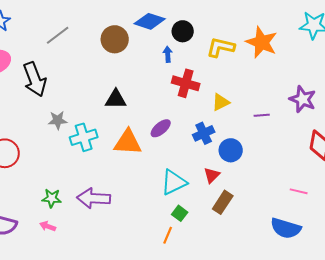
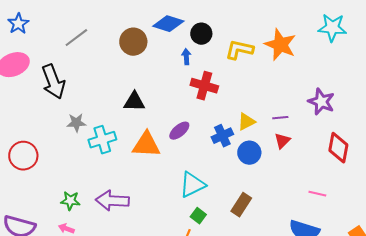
yellow triangle: (221, 102) -> (246, 122), moved
red triangle: (212, 175) -> (282, 141), moved

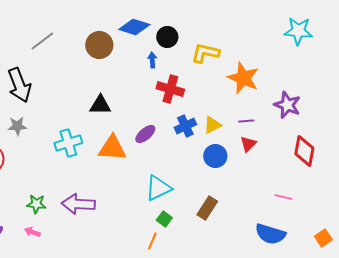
orange star: (280, 45) -> (243, 78), moved
gray star: (76, 123) -> (17, 126), moved
blue cross: (222, 136) -> (185, 126), moved

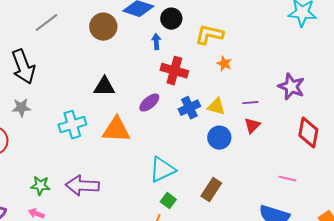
orange star: (243, 78) -> (224, 64), moved, size x0.5
yellow triangle: (212, 125) -> (216, 107), turned 42
purple ellipse: (145, 134) -> (149, 103), moved

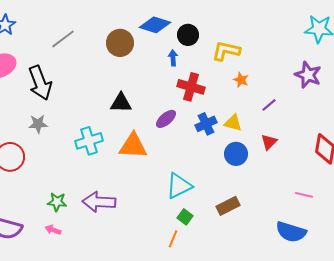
purple star: (291, 87) -> (308, 75), moved
purple line: (250, 103) -> (269, 105), moved, turned -35
brown rectangle: (211, 190) -> (228, 206), turned 30

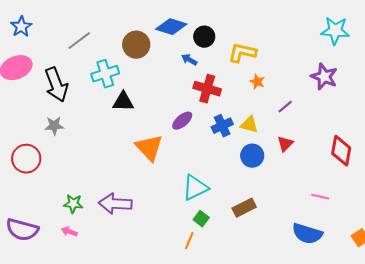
blue arrow: (173, 58) -> (189, 60), turned -56
black triangle: (121, 103) -> (123, 102), moved
cyan cross: (89, 141) -> (105, 74), moved
orange triangle: (133, 146) -> (149, 148), turned 44

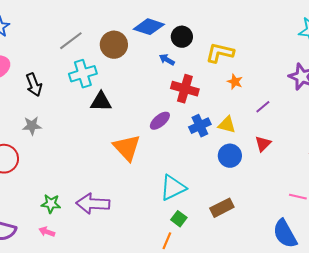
gray line: (79, 41) -> (71, 41), moved
black arrow: (56, 85) -> (34, 85), size x0.7
blue semicircle: (307, 234) -> (285, 234), turned 44

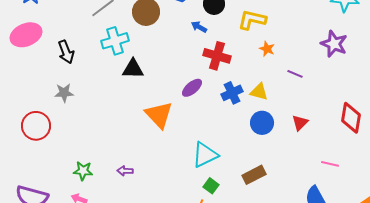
purple line: (263, 107) -> (295, 74), turned 63
red triangle: (263, 144) -> (300, 123), moved
purple arrow: (93, 204) -> (125, 171), size x0.5

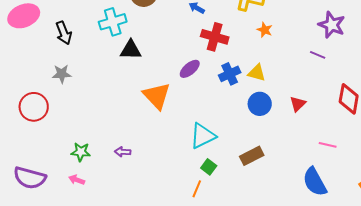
purple line: (295, 74) -> (318, 55), moved

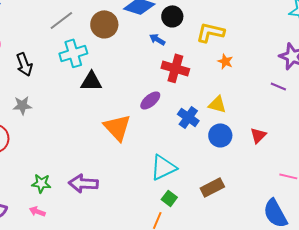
blue cross: (230, 74) -> (188, 117), moved, turned -30
purple arrow: (123, 152) -> (83, 183), size x1.8

